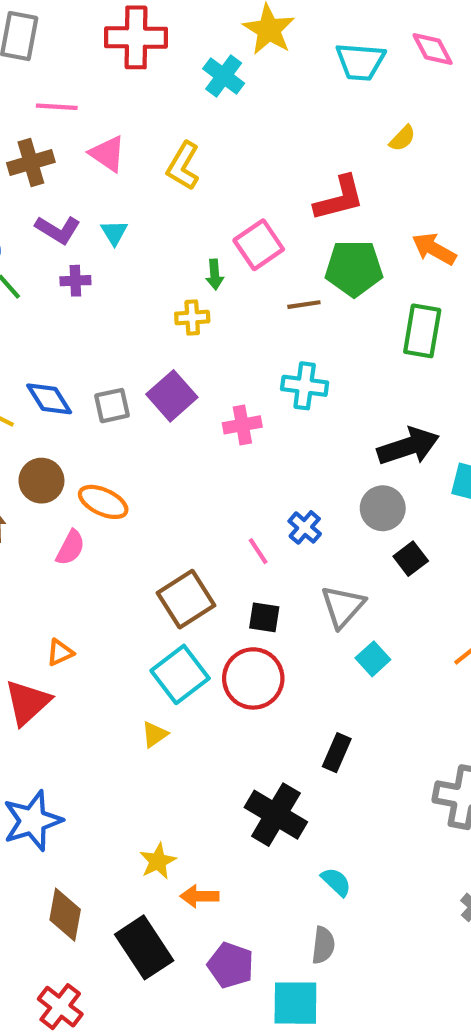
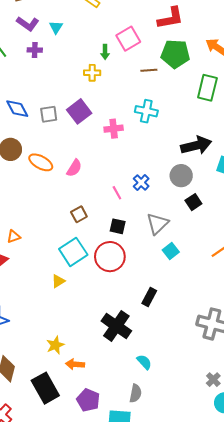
pink semicircle: (70, 548) -> (74, 168), moved
brown square: (186, 599) -> (79, 214), size x0.6

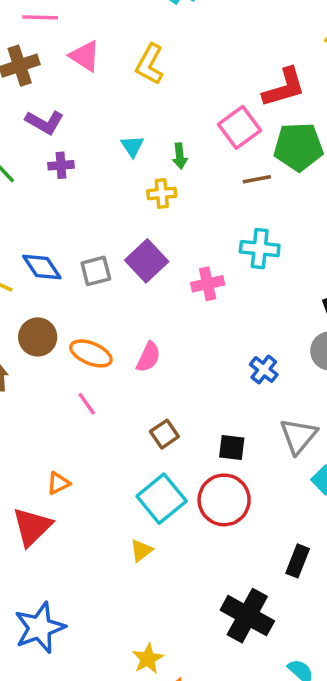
cyan triangle: (56, 27) -> (132, 146), moved
pink square: (128, 39) -> (239, 127), moved
pink line: (117, 193) -> (87, 404), moved

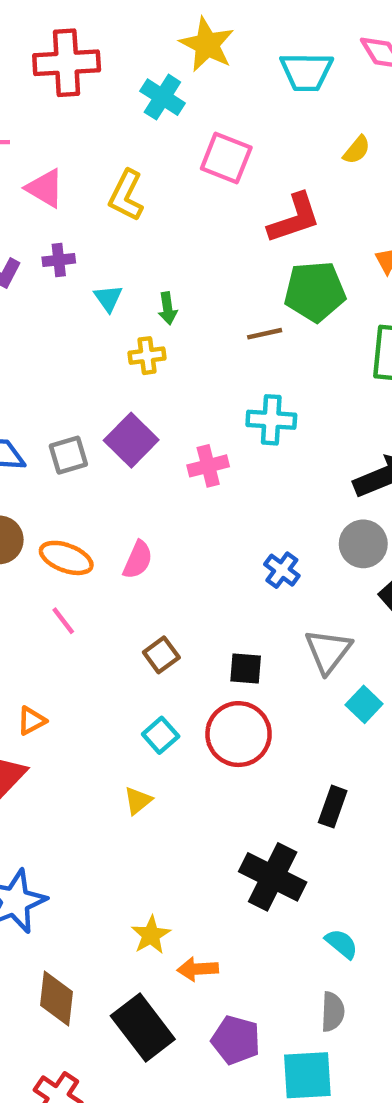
pink square: (239, 127) -> (226, 158), moved, turned -30
purple cross: (61, 165) -> (59, 260), moved
cyan square: (162, 499) -> (161, 735), size x0.6

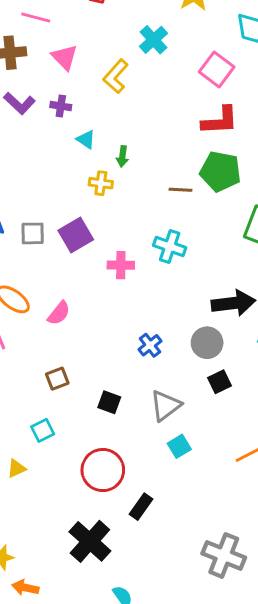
cyan cross: (162, 97) -> (154, 40), moved
pink square: (226, 158) -> (217, 69), moved
cyan triangle: (108, 298) -> (86, 139), turned -36
red circle: (239, 734) -> (103, 470), moved

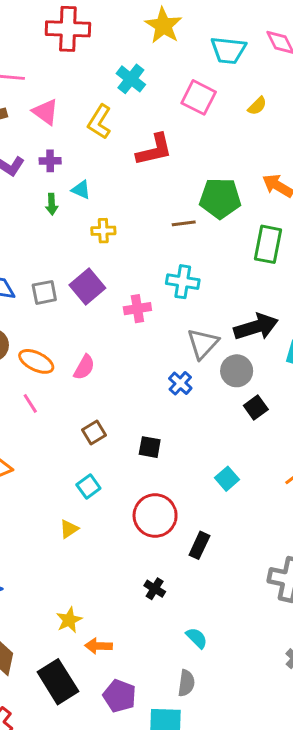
red L-shape: (220, 121) -> (154, 150), moved
green arrow: (122, 156) -> (52, 204), moved
gray triangle: (165, 406) -> (203, 344), moved
black cross: (90, 541) -> (155, 589), size x0.5

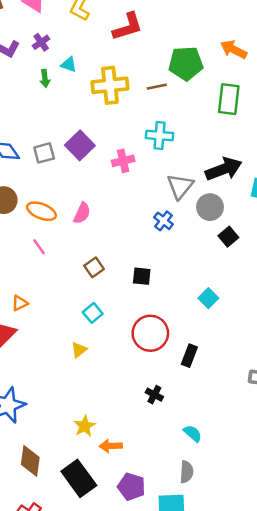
purple cross: (50, 161) -> (41, 42), turned -30
yellow cross: (103, 231) -> (110, 85), moved, size x1.8

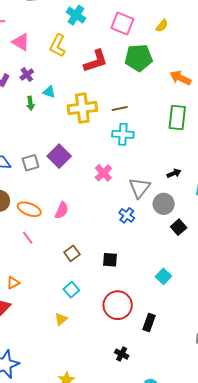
green pentagon: (186, 63) -> (139, 58), moved
cyan cross: (159, 136) -> (123, 134), moved
pink cross: (123, 161) -> (103, 173), moved, turned -30
black arrow: (224, 169) -> (174, 173), size x0.5

